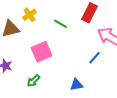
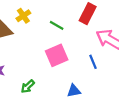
pink square: (42, 52) -> (57, 55), moved
blue line: (95, 58) -> (93, 62), turned -64

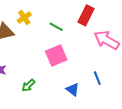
blue line: (93, 62) -> (97, 78), moved
blue triangle: (74, 91) -> (73, 89), turned 48

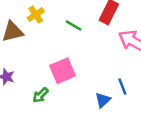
pink square: (56, 56) -> (63, 71), moved
blue triangle: (73, 89) -> (103, 100), moved, turned 40

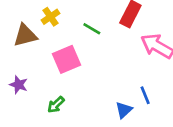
pink square: (63, 71) -> (67, 59), moved

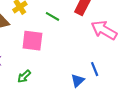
pink square: (67, 59) -> (32, 41), turned 30

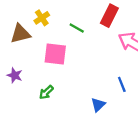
blue triangle: (78, 81) -> (98, 105), moved

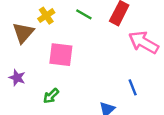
green line: (77, 28) -> (84, 14), moved
brown triangle: (20, 34) -> (23, 33), turned -35

